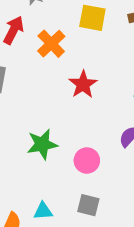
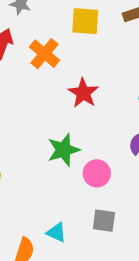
green star: (42, 144) -> (63, 150), moved
cyan triangle: (43, 211) -> (56, 232), turned 36

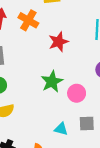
red star: (83, 93) -> (58, 42), turned 30
cyan triangle: (56, 232) -> (61, 129), moved

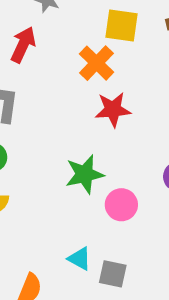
orange cross: (28, 20) -> (97, 63), moved
gray square: (87, 124) -> (113, 274), moved

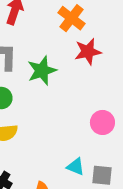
green star: (85, 174) -> (42, 71), moved

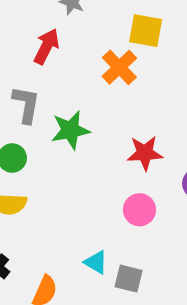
red star: (88, 52) -> (145, 153), moved

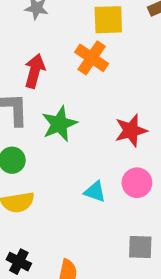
red arrow: (47, 46) -> (35, 71), moved
cyan triangle: (96, 262) -> (95, 192), moved

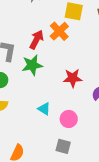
red arrow: (35, 71) -> (37, 40), moved
pink circle: (137, 183) -> (69, 119), moved

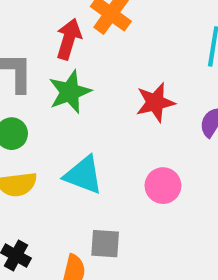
cyan triangle: (44, 109) -> (84, 175), moved, size x1.5
gray square: (63, 146) -> (105, 244), moved

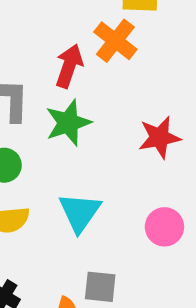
cyan triangle: (84, 175) -> (80, 212), turned 42

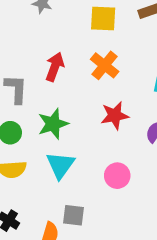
orange cross: (115, 41) -> (105, 65), moved
green star: (68, 123) -> (53, 124), moved

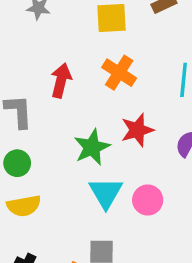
green star: (53, 124) -> (92, 147), moved
cyan triangle: (60, 165) -> (106, 193), moved

